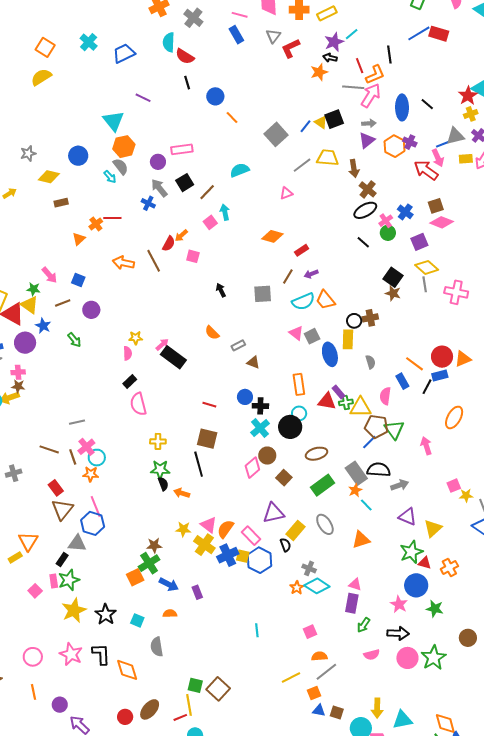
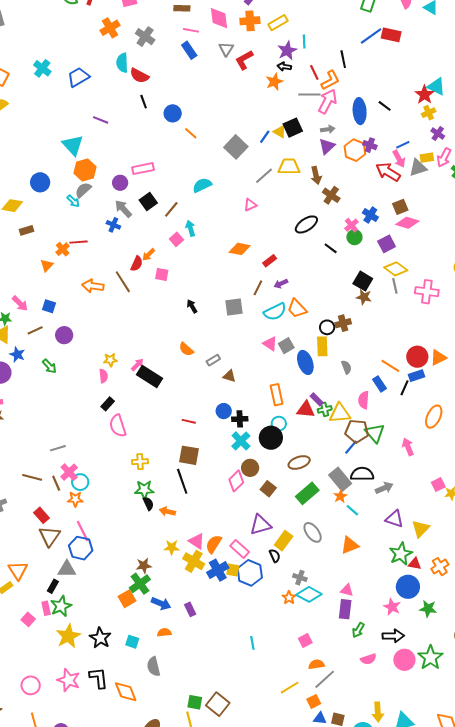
cyan line: (352, 34) -> (304, 41), turned -48
gray triangle: (455, 136) -> (418, 168), moved
gray semicircle: (121, 166) -> (83, 190), turned -90
black ellipse: (365, 210) -> (306, 224), moved

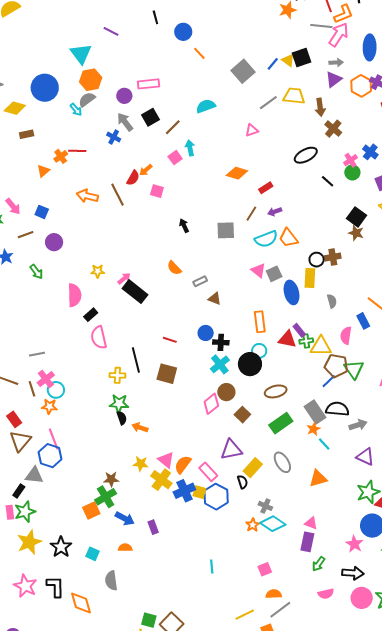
blue circle: (40, 182) -> (45, 88), size x1.4
pink semicircle: (103, 376) -> (74, 295), moved, size x1.6
black line: (182, 481) -> (136, 360), moved

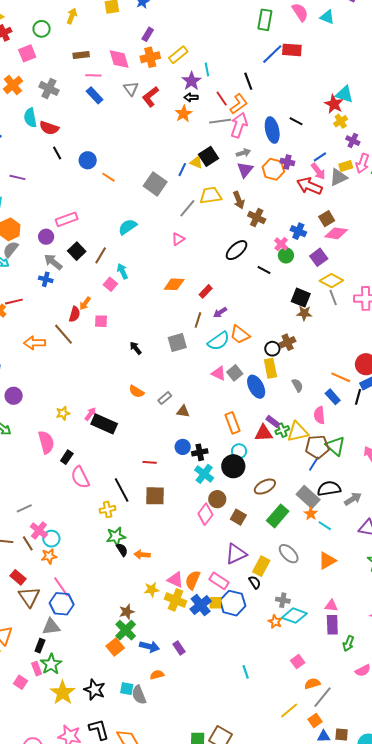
gray semicircle: (111, 581) -> (139, 695), moved

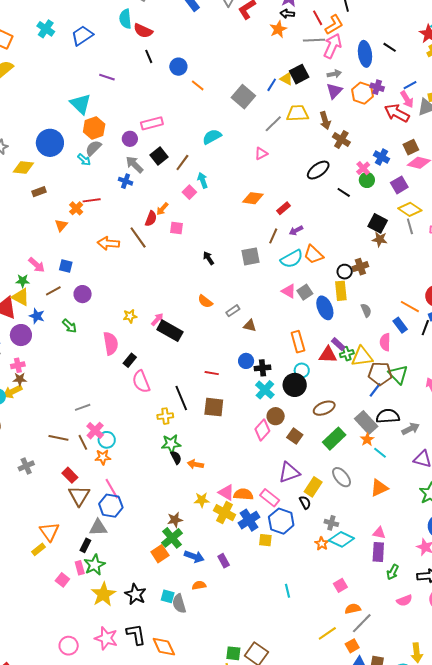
orange semicircle: (193, 580) -> (243, 494), turned 66
yellow square: (215, 603) -> (265, 540), moved

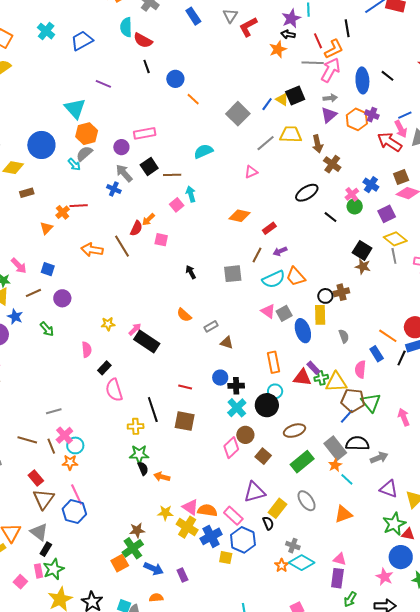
brown line: (182, 163) -> (172, 175), turned 48
pink semicircle: (111, 343) -> (87, 350), size x0.7
gray triangle: (98, 528) -> (39, 532), moved, turned 36

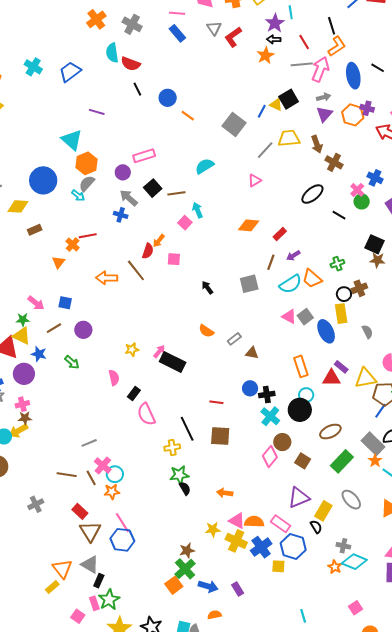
orange L-shape: (334, 49) -> (337, 46), moved
green cross: (321, 378) -> (337, 264), moved
orange arrow: (162, 477) -> (225, 493), moved

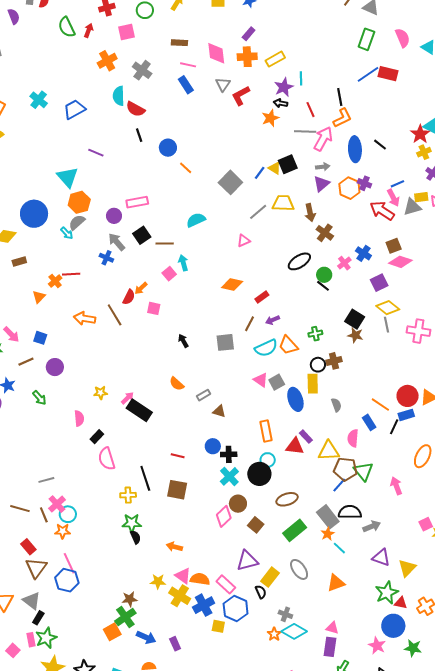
green circle: (362, 201) -> (324, 275), moved

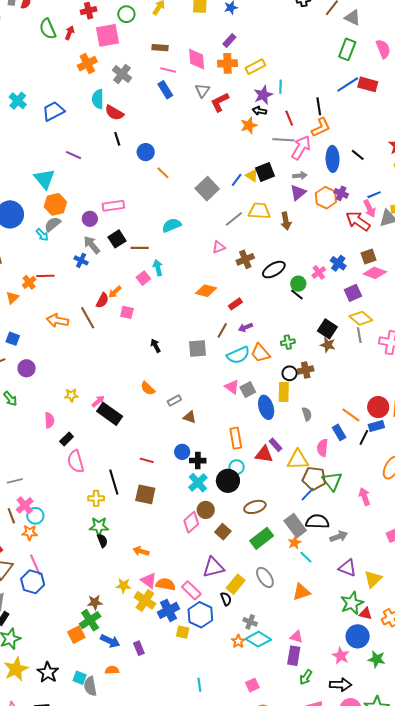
pink square: (127, 32) -> (108, 35), size x1.4
brown cross: (325, 233) -> (245, 259), moved, turned 30

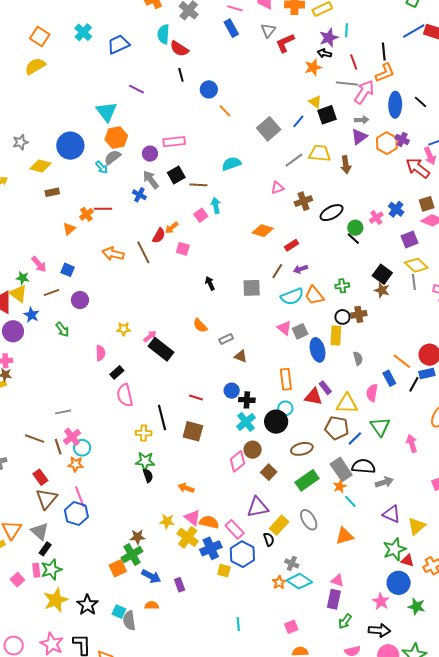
yellow triangle: (252, 176) -> (315, 102), moved
brown pentagon: (314, 478) -> (337, 428), moved

